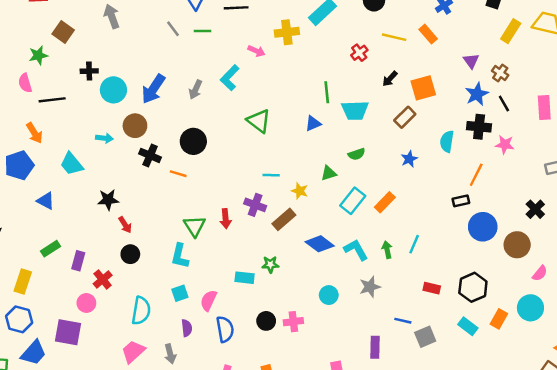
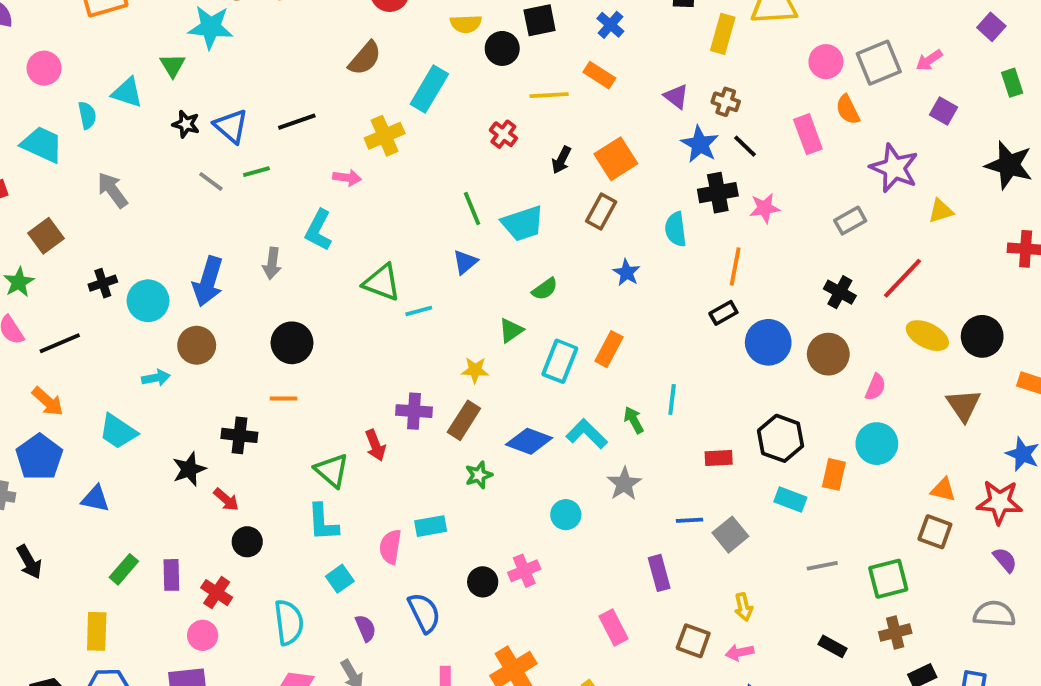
brown square: (63, 32) -> (46, 236), turned 35
black cross: (150, 155) -> (239, 435), moved
cyan line: (271, 175) -> (419, 311), moved
green star: (270, 264) -> (479, 475), moved
pink semicircle: (209, 300) -> (390, 547), moved

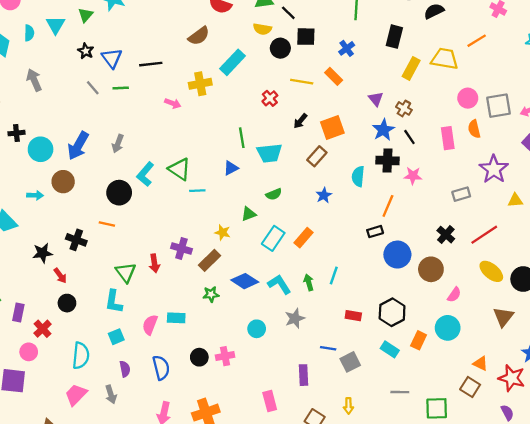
cyan triangle: (127, 93) -> (56, 25), turned 30
cyan L-shape: (319, 230) -> (145, 174), moved

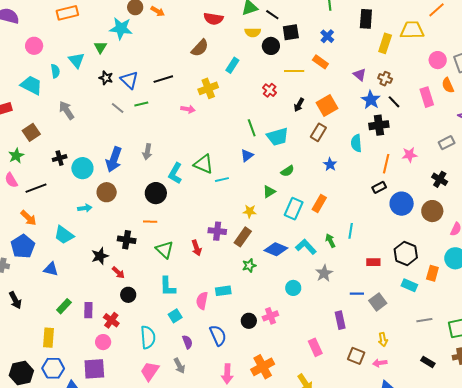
cyan rectangle: (232, 62) -> (232, 65), size x0.7
pink star: (413, 176) -> (409, 155), moved
green triangle: (126, 272) -> (165, 250), moved

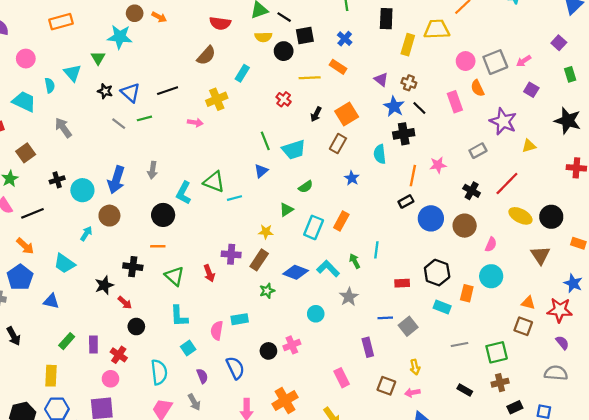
cyan arrow: (85, 208) -> (86, 234), turned -48

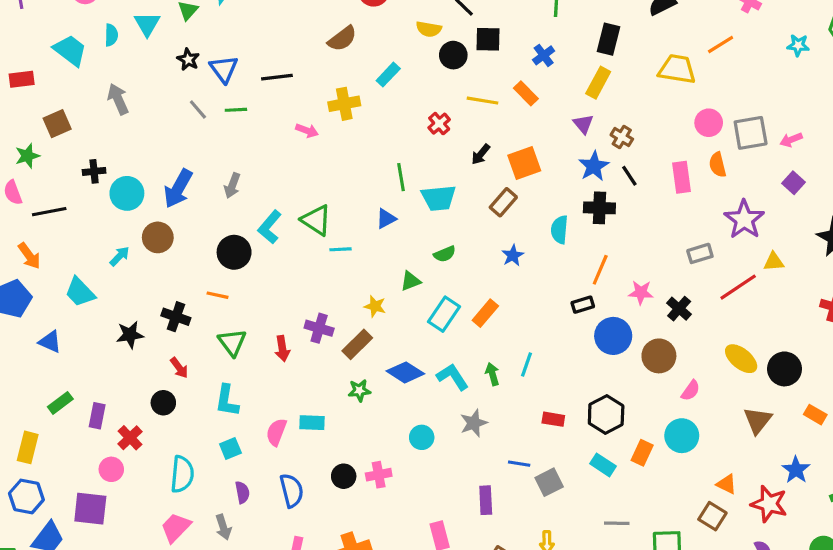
yellow rectangle: (408, 45) -> (598, 83), moved
pink star: (438, 165) -> (641, 292), moved
red line: (507, 183) -> (738, 287), moved
red arrow: (125, 303) -> (179, 368), moved

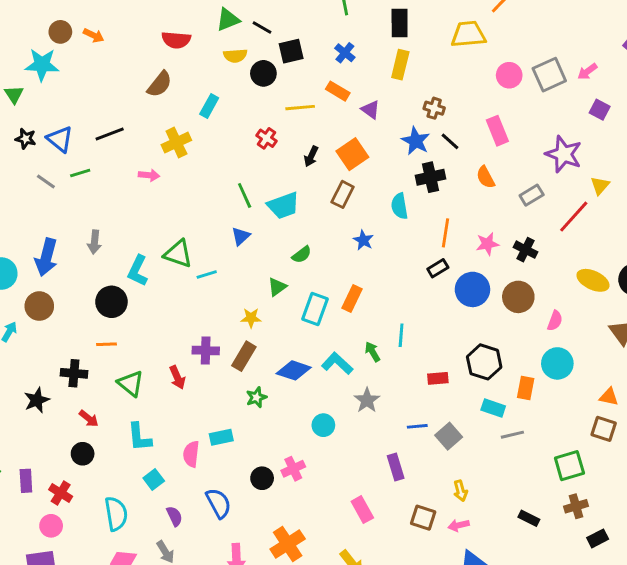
purple triangle: (583, 124) -> (370, 110), moved
orange semicircle: (718, 165) -> (486, 177), moved
yellow triangle: (774, 262) -> (600, 185), turned -30
gray line: (617, 523) -> (512, 435), moved

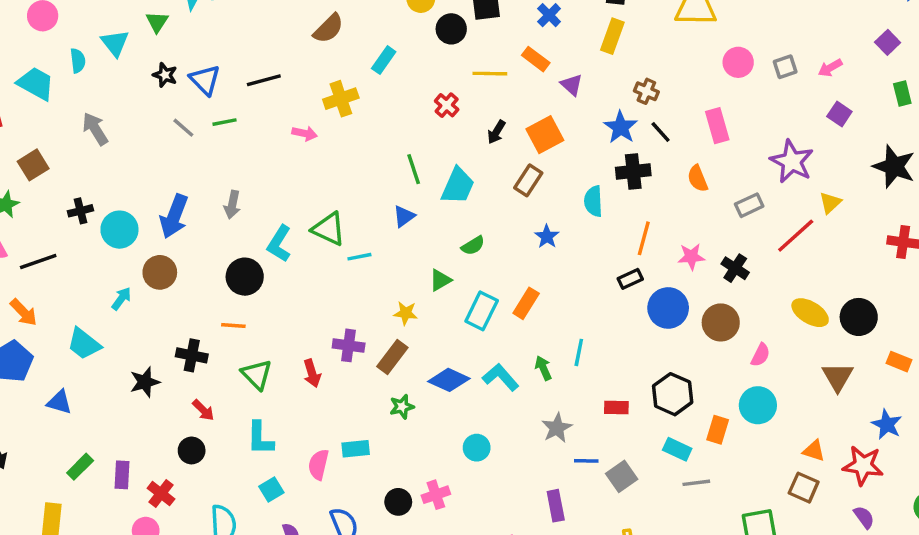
gray square: (549, 75) -> (785, 67), size x0.6
cyan trapezoid: (283, 206) -> (458, 186), turned -52
gray star: (367, 400) -> (557, 428), moved

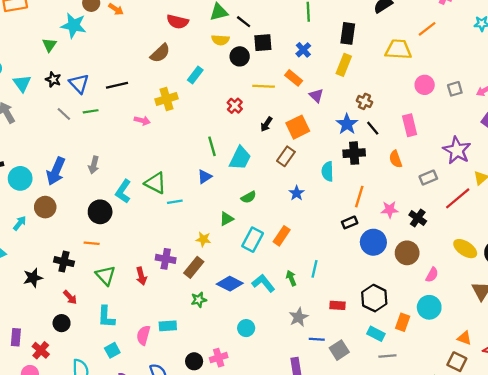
cyan triangle: (115, 43) -> (22, 83), moved

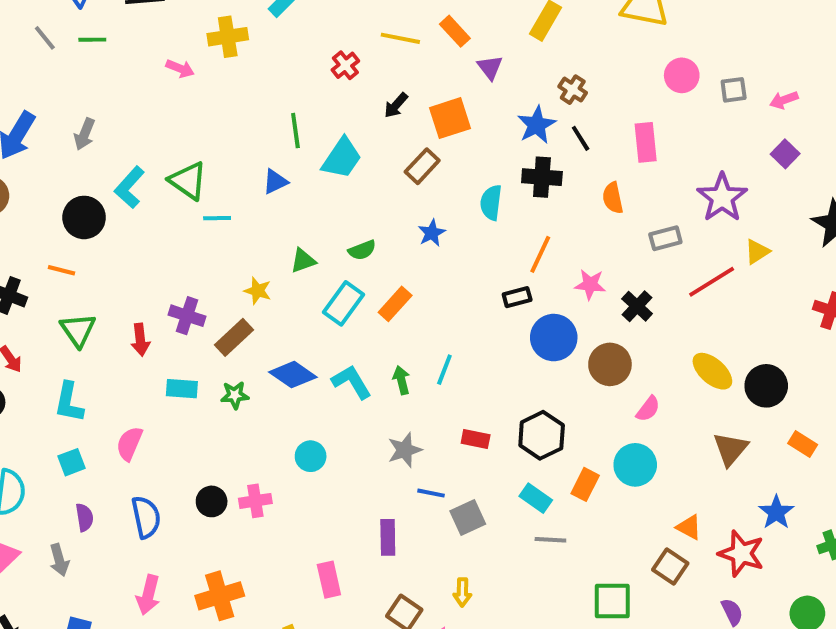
green semicircle: (249, 197) -> (362, 250), moved
cyan rectangle: (168, 326) -> (182, 389), moved

